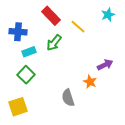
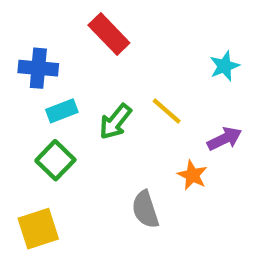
cyan star: (108, 15) -> (224, 66), moved
yellow line: (78, 27) -> (167, 111), moved
green arrow: (54, 43) -> (115, 122), moved

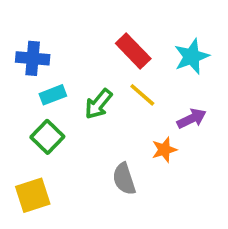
red rectangle: (109, 34) -> (133, 51), moved
cyan star: (224, 66) -> (192, 56), size x1.4
orange star: (192, 175) -> (164, 150), turned 30

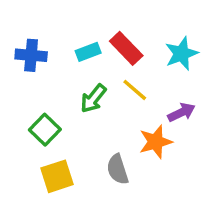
cyan rectangle: (53, 95) -> (88, 52), moved
orange star: (164, 150) -> (156, 142), size x1.4
yellow square: (33, 195) -> (57, 176), moved

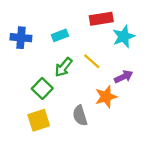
red rectangle: (126, 48) -> (101, 19), moved, turned -55
green square: (45, 130) -> (42, 88), moved

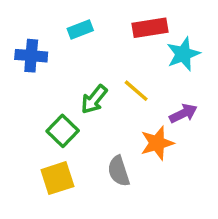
cyan rectangle: (60, 35) -> (80, 29), moved

